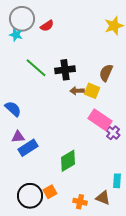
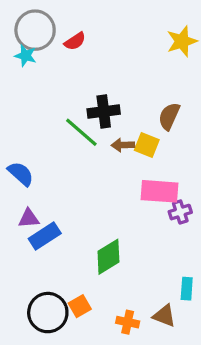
green line: (36, 68) -> (81, 132), moved
pink rectangle: (100, 120) -> (160, 191), turned -30
purple cross: (113, 133) -> (180, 212), turned 32

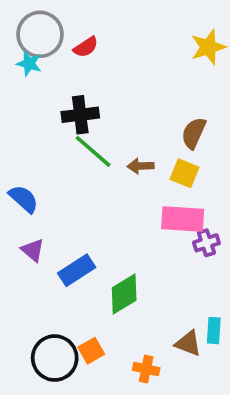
black cross: (104, 112) -> (80, 115), moved
yellow square: (147, 145) -> (184, 173), moved
purple triangle: (29, 218) -> (33, 250), turned 45
blue rectangle: (45, 236) -> (77, 270), moved
brown triangle: (164, 316) -> (188, 343), moved

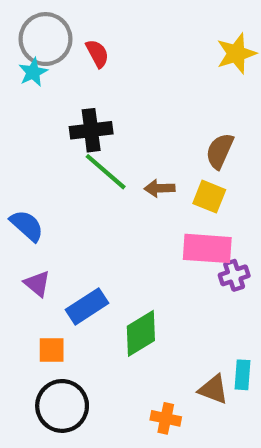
red semicircle: (86, 47) -> (97, 54), turned -85
cyan star: (29, 64) -> (33, 72), turned 30
orange square: (91, 351) -> (52, 350), moved, turned 30

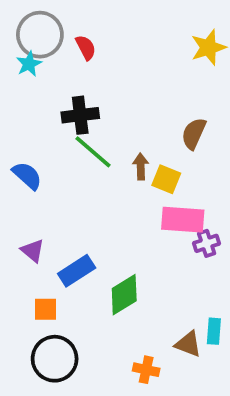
brown arrow: (160, 188) -> (141, 166), turned 90
yellow square: (209, 197) -> (166, 179), moved
blue semicircle: (27, 226) -> (27, 176), moved

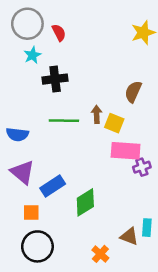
cyan star: (29, 64) -> (32, 55), moved
green line: (93, 152) -> (64, 121), moved, turned -40
blue semicircle: (27, 176) -> (17, 134), moved, turned 145
purple triangle: (33, 251) -> (22, 172), size x1.5
orange cross: (146, 370) -> (100, 254), turned 30

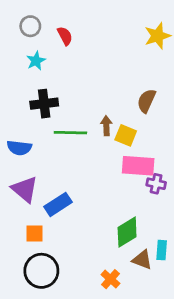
gray circle: (27, 24) -> (30, 26), size x0.6
black cross: (55, 79) -> (44, 104), moved
purple cross: (142, 167) -> (156, 184), turned 30
green diamond: (85, 202) -> (127, 232), moved

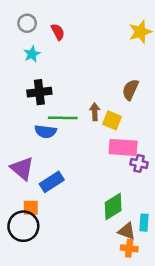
blue semicircle: (19, 148) -> (46, 131), moved
black circle: (41, 271) -> (23, 226), moved
orange cross: (110, 279) -> (129, 248), moved, turned -35

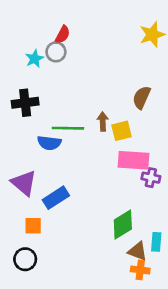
gray circle: (27, 23) -> (56, 52), moved
red semicircle: (58, 32) -> (63, 35), turned 56
black cross: (39, 92) -> (25, 103), moved
yellow square: (112, 120) -> (121, 131), turned -36
black circle: (23, 226) -> (25, 259), moved, size x0.7

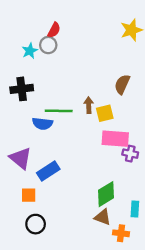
brown triangle: (138, 251) -> (103, 217), moved
black circle: (25, 259) -> (36, 224), moved

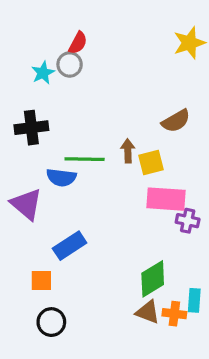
brown semicircle: (122, 84) -> (176, 121), turned -144
purple triangle: (21, 158) -> (26, 204), moved
orange cross: (121, 233) -> (174, 314), moved

